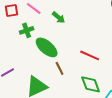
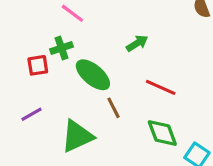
red square: (12, 10) -> (38, 65), moved
green arrow: (59, 17) -> (137, 43), moved, turned -72

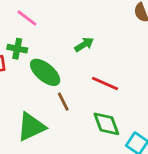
green cross: (61, 48) -> (17, 49), turned 30

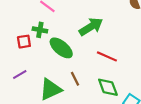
green arrow: (84, 44) -> (91, 27), size x1.6
brown line: (63, 102) -> (75, 79), moved

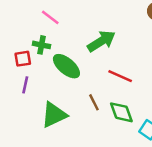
purple line: (20, 74) -> (25, 85), moved, turned -48
brown line: (75, 79) -> (94, 102), moved

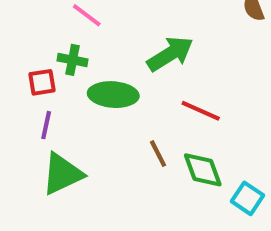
green ellipse: (66, 66) -> (113, 95), turned -36
green triangle: (54, 115) -> (62, 174), moved

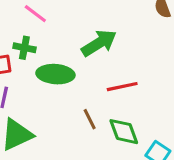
red line: (201, 111) -> (122, 87), turned -36

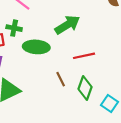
green diamond: (124, 132) -> (85, 88), turned 40

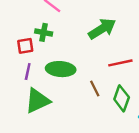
green ellipse: (36, 47) -> (61, 69), moved

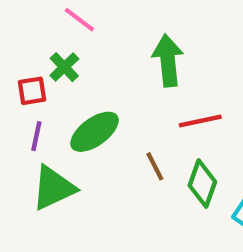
green arrow: (102, 29) -> (168, 61), turned -64
green cross: (44, 32) -> (64, 67), turned 35
green ellipse: (61, 69) -> (95, 132), turned -40

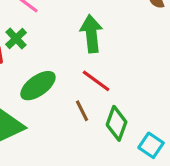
red line: (200, 121) -> (96, 81), moved, turned 48

